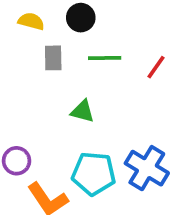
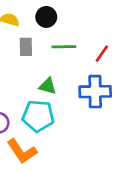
blue cross: (147, 168) -> (95, 92), moved, turned -32
cyan pentagon: (94, 174) -> (38, 116), moved

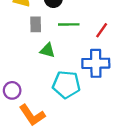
green triangle: (48, 86) -> (47, 50), moved
cyan pentagon: (38, 116) -> (66, 85), moved

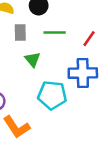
green triangle: (47, 50) -> (32, 60), turned 35

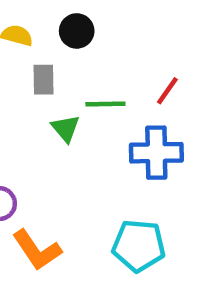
green line: (55, 33) -> (105, 104), moved
cyan pentagon: (52, 95) -> (139, 246), moved

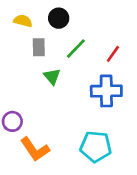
green line: (105, 104) -> (76, 49), moved, turned -45

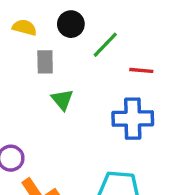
green line: (76, 49) -> (105, 45), moved
red line: (113, 54) -> (141, 70), turned 60

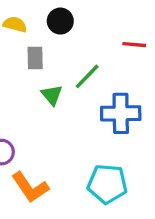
green line: (105, 45) -> (87, 76), moved
red line: (141, 70) -> (134, 45), moved

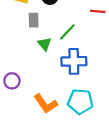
blue cross: (121, 113) -> (74, 61), moved
orange L-shape: (30, 187) -> (46, 104), moved

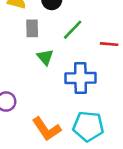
red line: (98, 11) -> (109, 44), moved
green line: (67, 32) -> (73, 30), moved

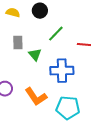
gray rectangle: (32, 28) -> (18, 43), moved
orange L-shape: (47, 129) -> (36, 97), moved

